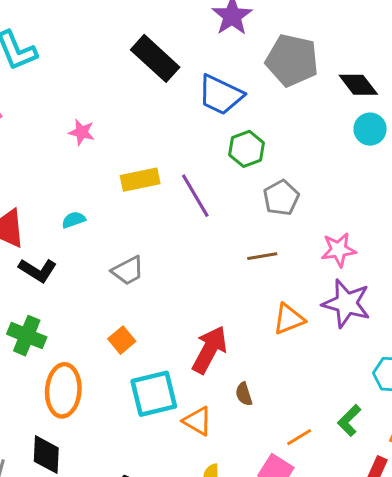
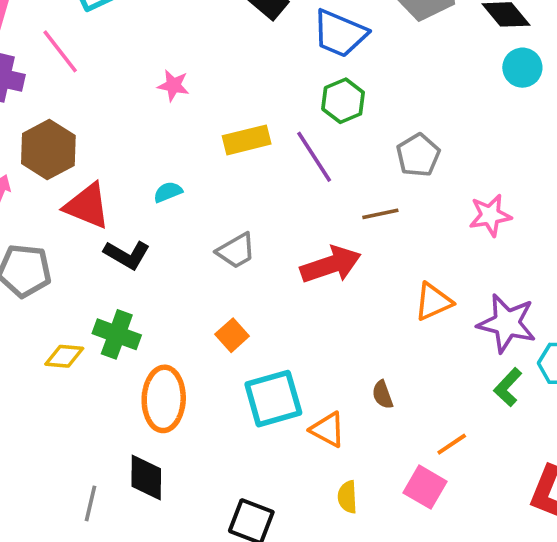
green hexagon: (246, 149) -> (343, 101), moved
brown line: (262, 256) -> (380, 214), moved
purple star: (346, 303) -> (507, 323), moved
red arrow: (210, 350) -> (331, 265), moved, turned 45
green L-shape: (349, 420) -> (508, 387), moved

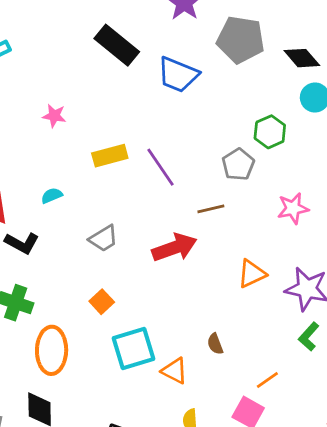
green hexagon: (343, 101) -> (270, 132), moved

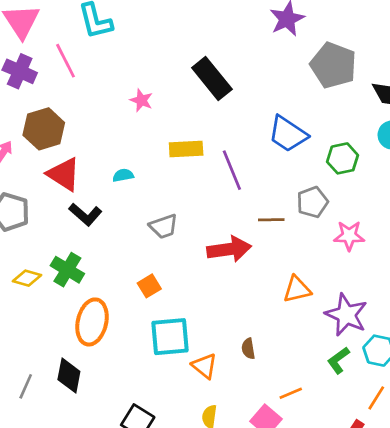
black rectangle: (117, 45) -> (212, 79), moved
blue trapezoid: (178, 75) -> (288, 134), moved
gray pentagon: (238, 164) -> (312, 202), moved

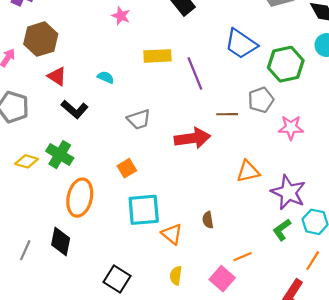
green hexagon: (343, 158) -> (286, 64), size x1.4
red triangle: (64, 174) -> (57, 76), size x0.7
cyan semicircle: (123, 175) -> (106, 77), turned 35

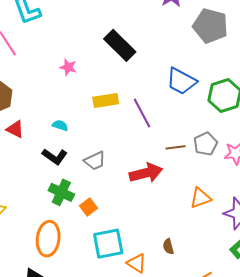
gray pentagon: (261, 100) -> (205, 144), moved
black L-shape: (75, 109) -> (55, 156), moved
green cross: (60, 155) -> (61, 192), moved

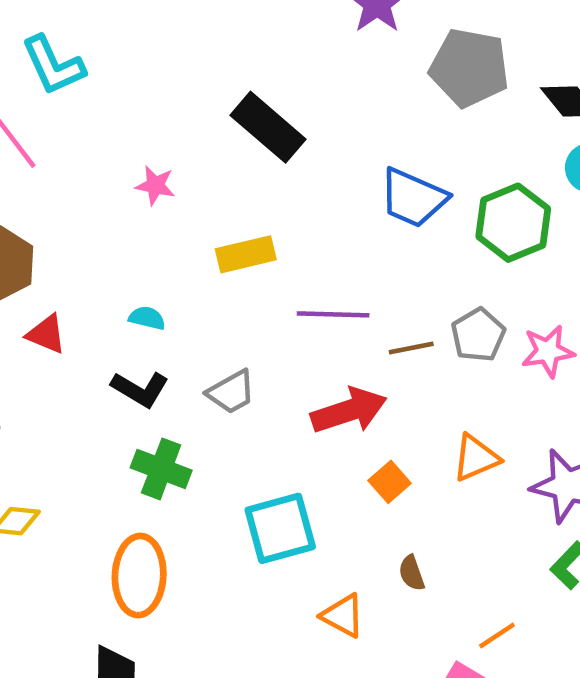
purple line: (142, 113) -> (333, 314), moved, turned -56
orange square: (89, 207) -> (390, 482), moved
cyan square: (108, 244) -> (280, 528), moved

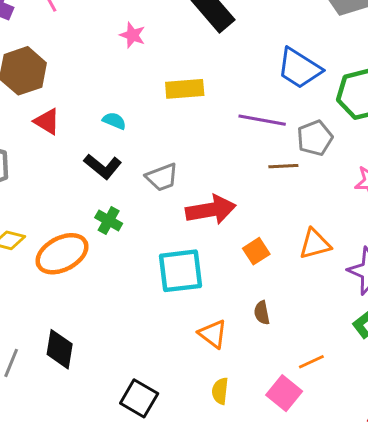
purple line: (333, 314) -> (262, 120), moved
gray pentagon: (478, 335) -> (315, 138), moved
red arrow: (349, 411) -> (211, 210), moved
green cross: (161, 469) -> (109, 221), size x0.7
orange ellipse: (139, 576) -> (62, 254), moved, turned 51

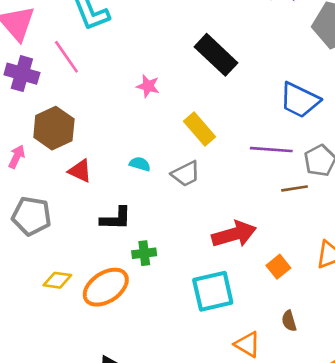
yellow rectangle: (185, 89) -> (200, 129), turned 60
black L-shape: (103, 166) -> (116, 219), moved, turned -32
gray trapezoid: (162, 177) -> (186, 174), moved
green cross: (109, 221) -> (144, 253), turned -30

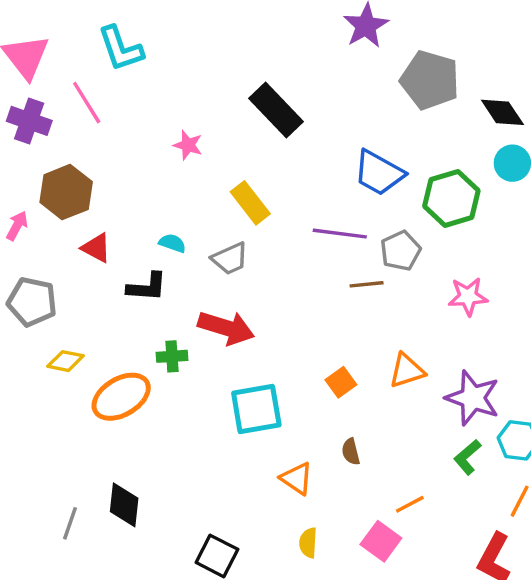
black L-shape: (116, 219) -> (147, 287), moved
red arrow: (234, 234) -> (226, 328), moved, turned 30
yellow diamond: (57, 280) -> (65, 361), moved

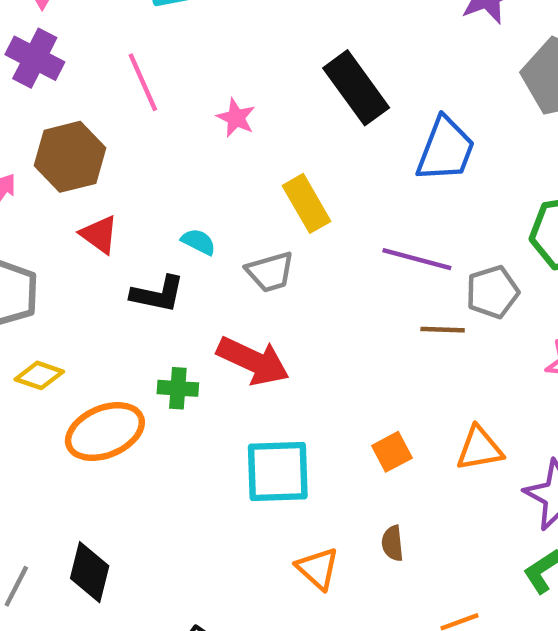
pink line: (87, 103) -> (143, 82), moved
blue trapezoid: (379, 173) -> (446, 149), moved, turned -106

